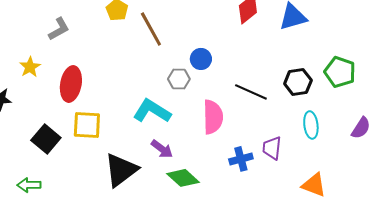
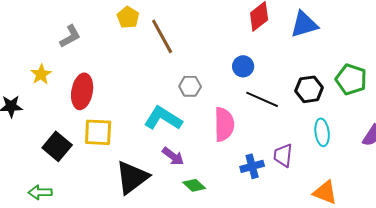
blue circle: (201, 59) -> (243, 66), moved
green diamond: (183, 178) -> (194, 185), size x0.7

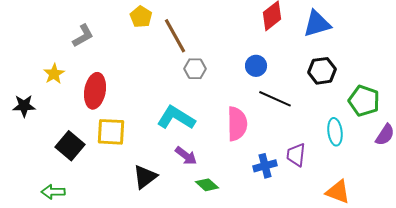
green pentagon: (351, 79) -> (364, 101), moved
gray hexagon: (190, 86) -> (195, 69), moved
black hexagon: (309, 89) -> (322, 71), moved
black triangle: (132, 177) -> (145, 177), size x0.7

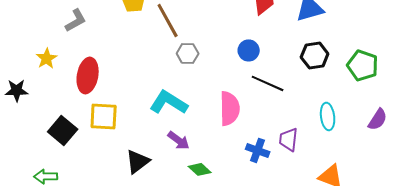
green pentagon: (364, 101) -> (363, 65), moved
blue cross: (265, 166) -> (258, 150), turned 35

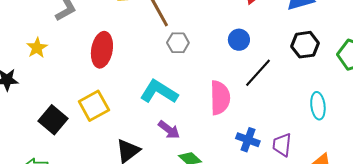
red ellipse: (88, 75) -> (102, 50), moved
black line: (268, 83) -> (258, 73), turned -72
yellow square: (104, 116) -> (94, 106), turned -32
purple trapezoid: (289, 139) -> (282, 145), moved

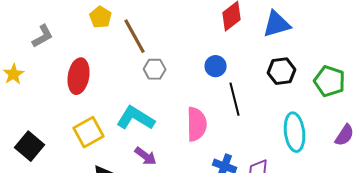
black line: (258, 73) -> (235, 99), turned -56
yellow square: (94, 106) -> (89, 132), moved
cyan ellipse: (318, 106) -> (295, 132), size x1.4

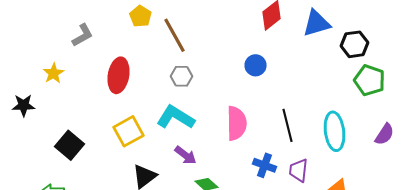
gray hexagon: (155, 69) -> (182, 76), moved
black hexagon: (282, 71) -> (354, 44), moved
black line: (235, 99) -> (288, 125), moved

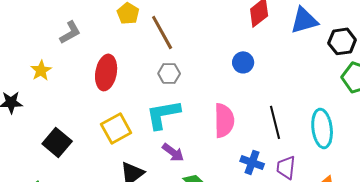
cyan L-shape: (176, 117) -> (163, 114), turned -42

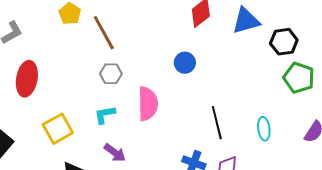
red ellipse: (106, 72) -> (27, 79), moved
cyan L-shape: (163, 114) -> (105, 115), size x0.6
pink semicircle: (224, 120) -> (148, 104), moved
cyan ellipse: (322, 128) -> (264, 129), size x0.6

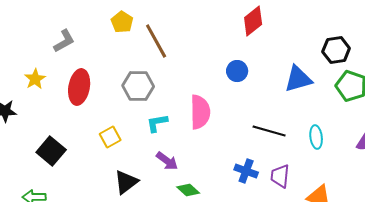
blue triangle: (246, 21) -> (298, 79), moved
gray hexagon: (111, 74) -> (138, 86), moved, size x1.4
black line: (217, 123) -> (269, 131), turned -60
yellow square: (58, 129) -> (110, 137), size x0.7

